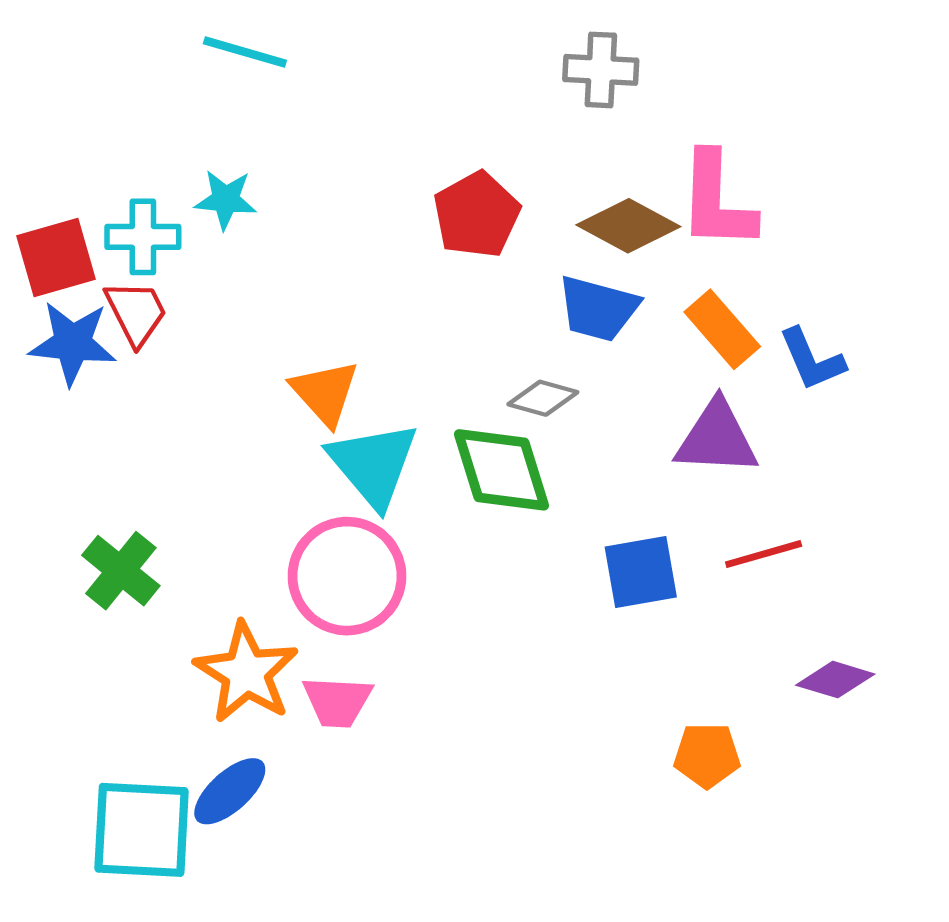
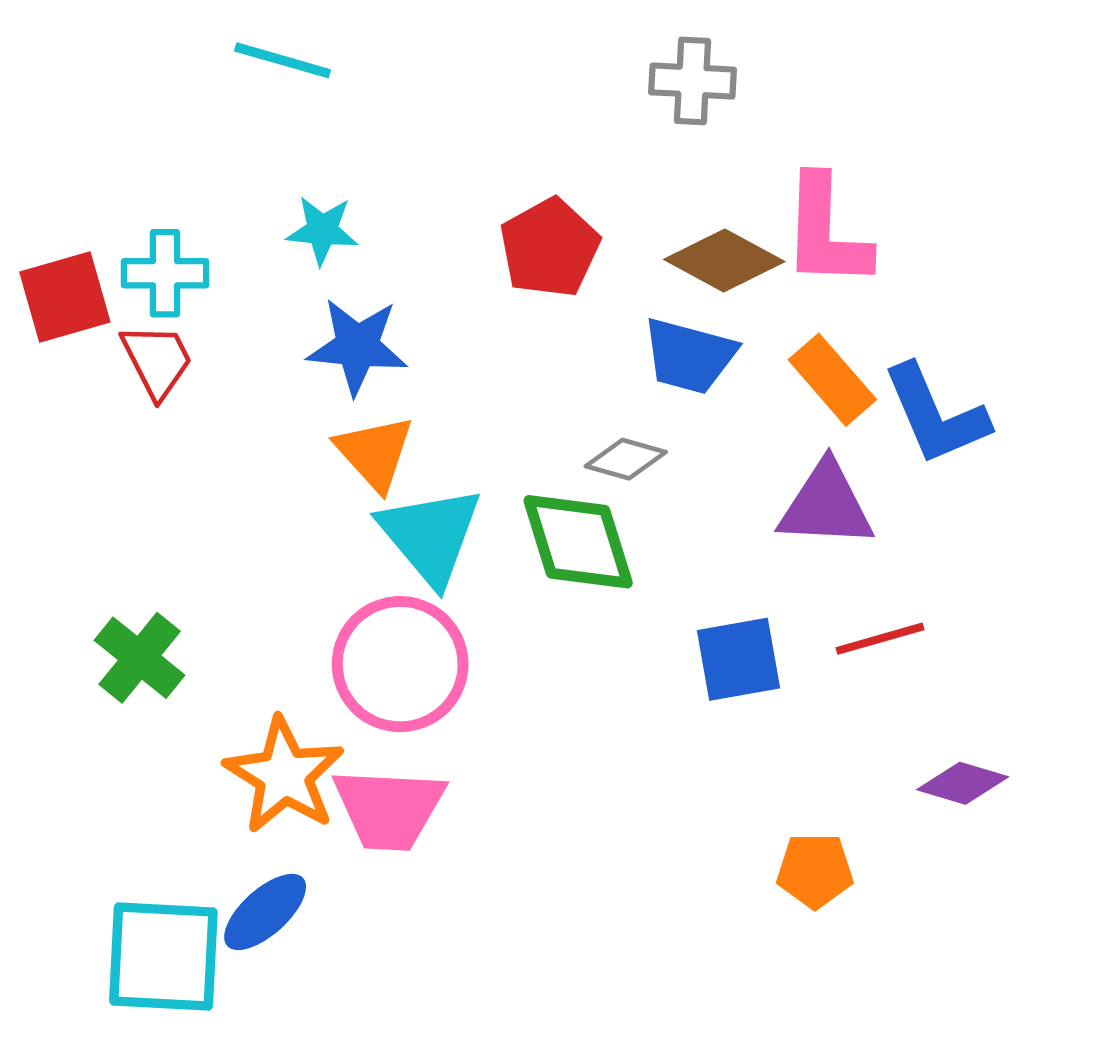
cyan star: (226, 200) -> (322, 230), moved
blue star: (73, 343) -> (357, 346), moved
blue L-shape: (812, 360) -> (936, 415), size x1.4
pink trapezoid: (337, 702) -> (389, 809), size x1.4

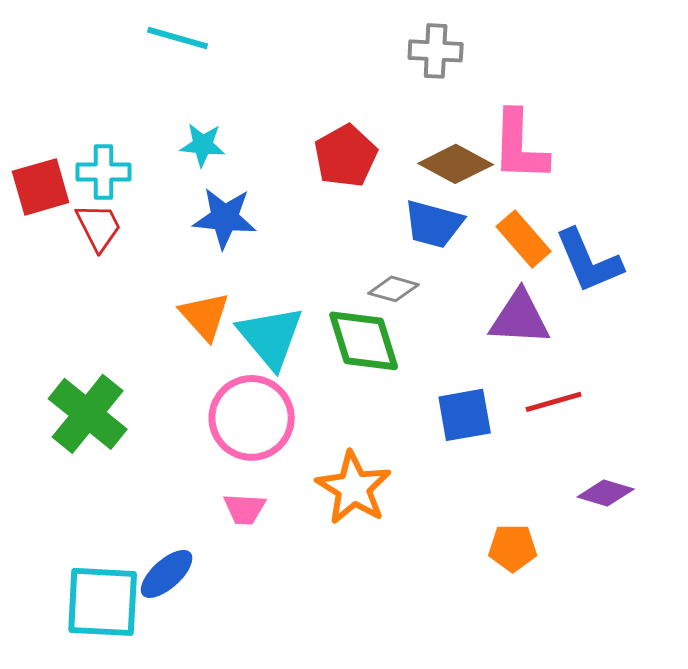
orange triangle: (375, 453) -> (205, 316), moved
green cross: (140, 658) -> (88, 414), size x1.4
orange star: (284, 775) -> (354, 488), moved
pink trapezoid: (389, 809) -> (245, 509), size x0.6

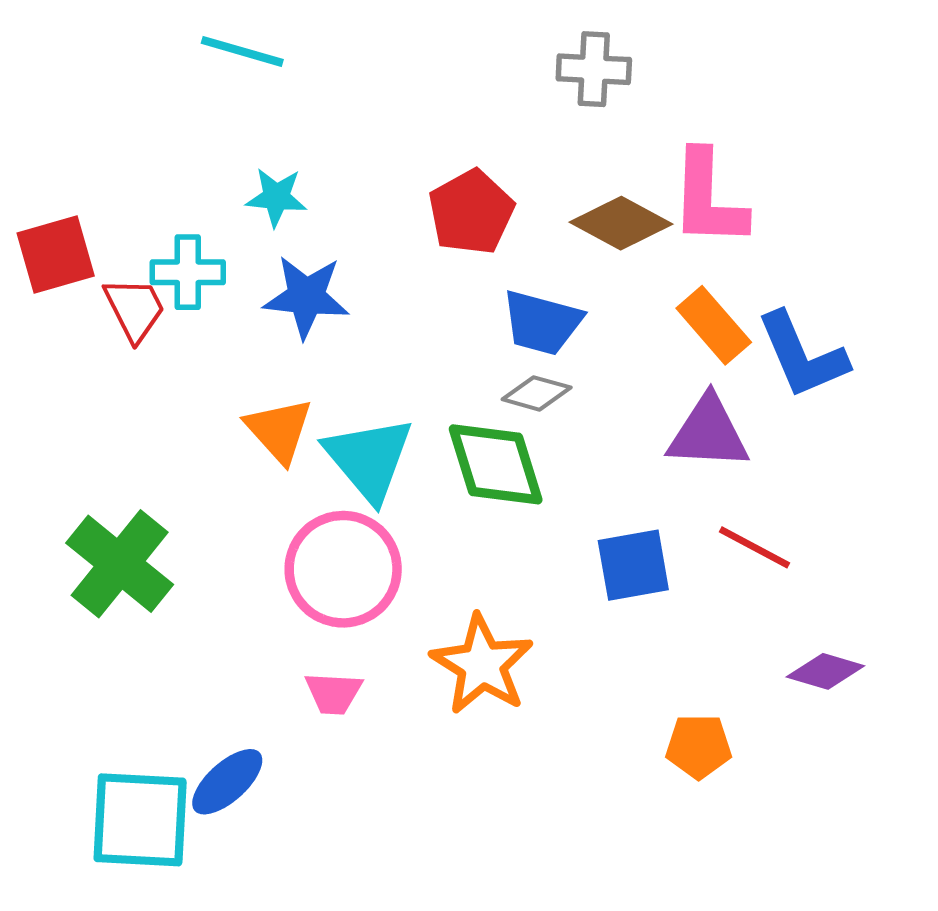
cyan cross: (104, 172) -> (188, 272), moved
blue trapezoid: (434, 224) -> (542, 323), moved
red line: (554, 402) -> (755, 547), turned 44

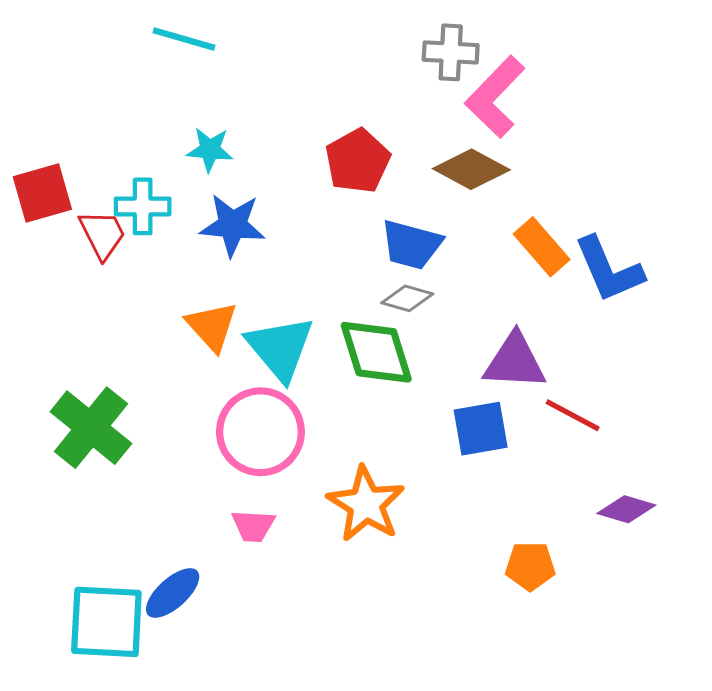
pink L-shape: (708, 199) -> (495, 97), moved, turned 42
purple triangle: (708, 433) -> (515, 361), moved

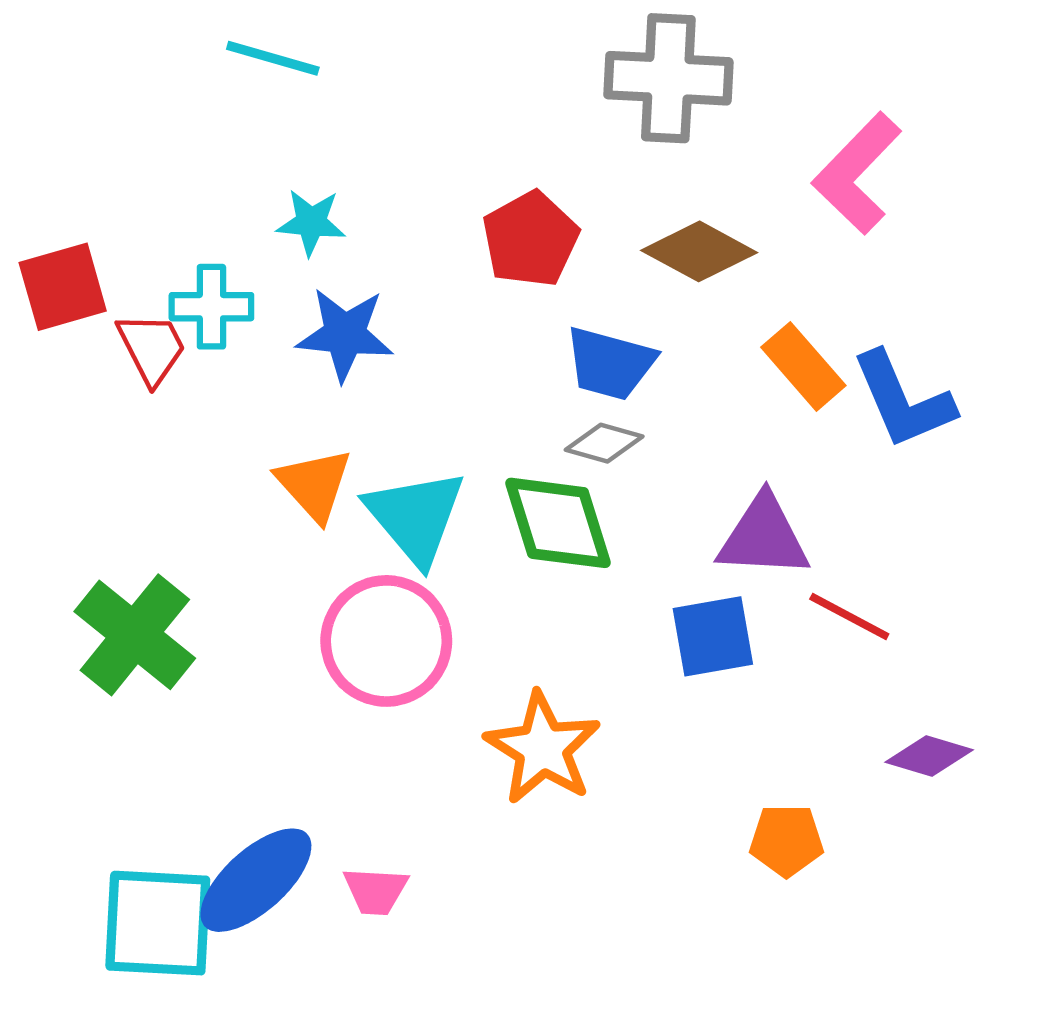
gray cross: (451, 52) -> (668, 78), size x1.5
pink L-shape: (495, 97) -> (857, 173), moved
pink trapezoid: (253, 526) -> (376, 891), moved
blue ellipse: (173, 593) -> (256, 880), size x1.4

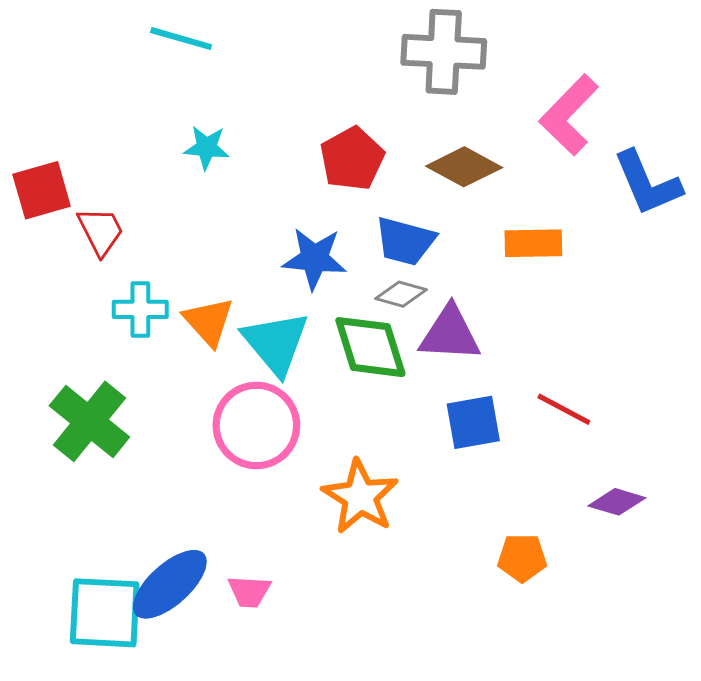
cyan cross: (211, 307) -> (140, 309), moved
blue star: (345, 334) -> (314, 258), moved
orange rectangle: (803, 366) -> (533, 243), turned -50
blue L-shape: (903, 400) -> (647, 183), moved
purple triangle: (763, 537) -> (450, 334), moved

